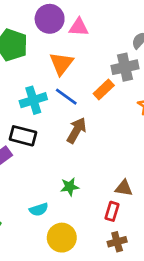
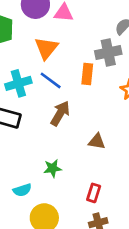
orange rectangle: (104, 90) -> (87, 74), turned -42
brown triangle: (124, 188) -> (97, 141), moved

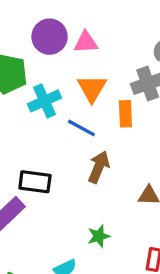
orange triangle: (46, 48) -> (92, 88), moved
cyan cross: (18, 83) -> (45, 101), moved

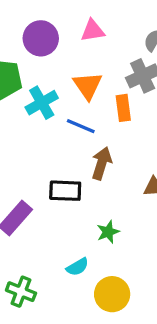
pink triangle: (86, 42) -> (93, 31), moved
black rectangle: (35, 182) -> (65, 191), moved

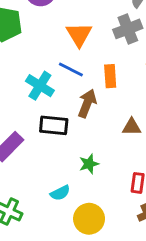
cyan cross: (42, 103) -> (40, 86), moved, turned -32
orange rectangle: (123, 108) -> (110, 76), moved

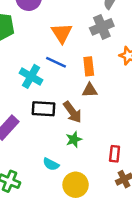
brown arrow: (87, 103) -> (73, 112), moved, turned 125
brown triangle: (132, 127) -> (90, 90), moved
cyan semicircle: (60, 193) -> (51, 164), turned 56

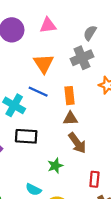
brown arrow: (73, 112) -> (77, 143), moved

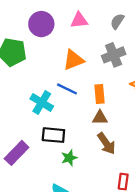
gray semicircle: (90, 33) -> (117, 21), moved
orange triangle: (44, 64) -> (73, 60), turned 40
green star: (55, 166) -> (69, 158), moved

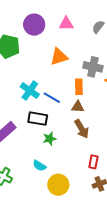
gray cross: (114, 55) -> (93, 67), moved, turned 30
blue line: (67, 89) -> (52, 98), moved

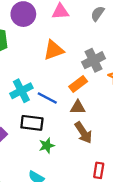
gray cross: (93, 67) -> (93, 60), turned -36
orange rectangle: (79, 87) -> (78, 84), turned 56
cyan cross: (30, 91) -> (21, 91), turned 30

